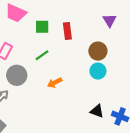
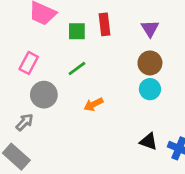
purple triangle: (110, 20) -> (150, 29), moved
red rectangle: (67, 31) -> (104, 24), moved

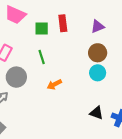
purple triangle: (150, 29) -> (98, 26), turned 40
green line: (77, 68) -> (42, 57), turned -72

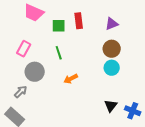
black triangle: (97, 113) -> (111, 106), turned 48

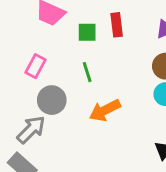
orange arrow: (71, 79) -> (105, 110), size x1.5
gray arrow: (21, 92) -> (31, 130), size x1.5

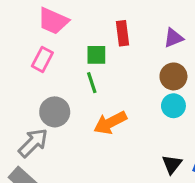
green square: (87, 32) -> (96, 55), moved
pink rectangle: (36, 66) -> (42, 59), moved

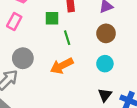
green line: (92, 83) -> (67, 38), moved
cyan circle: (173, 106) -> (105, 64), moved

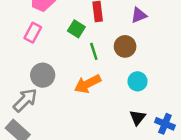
green square: (52, 18) -> (76, 29), turned 32
brown circle: (106, 33) -> (125, 46), moved

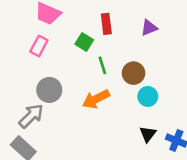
brown circle: (125, 46) -> (134, 73), moved

